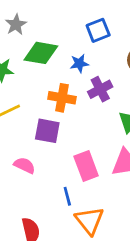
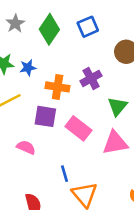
green diamond: (41, 53) -> (49, 29), moved, turned -64
blue star: (79, 63) -> (28, 68), moved
pink rectangle: (86, 166) -> (78, 128), moved, turned -30

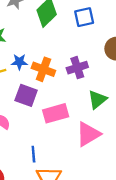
blue star: (28, 68) -> (19, 62), moved
pink rectangle: (78, 128) -> (56, 113), turned -65
pink triangle: (115, 143) -> (88, 134), turned -32

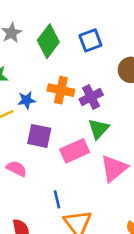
orange cross: (43, 69) -> (61, 90), moved
green triangle: (97, 100) -> (99, 129), moved

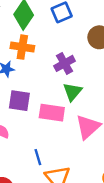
orange cross: (61, 90) -> (22, 47), moved
pink rectangle: (75, 151) -> (52, 113), turned 35

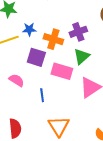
orange cross: (22, 47) -> (53, 39), moved
blue line: (38, 157) -> (42, 95), moved

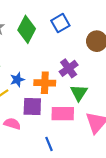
pink semicircle: (17, 80) -> (12, 124), moved

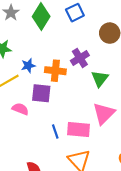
green triangle: (79, 93) -> (100, 79), moved
pink rectangle: (63, 114) -> (79, 129), moved

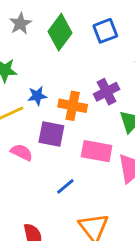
pink rectangle: (79, 129) -> (97, 151), moved
blue line: (55, 131) -> (65, 186), turned 64

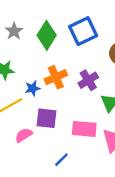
blue square: (105, 31) -> (83, 31), size x1.4
orange cross: (73, 106) -> (56, 77), moved, turned -30
pink semicircle: (22, 152) -> (24, 135), turned -54

